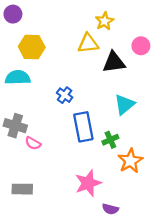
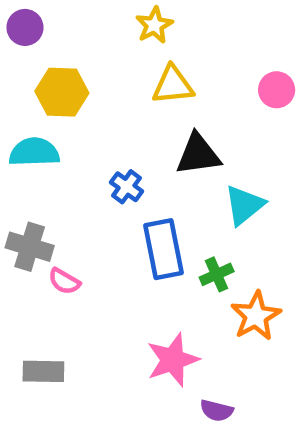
yellow star: (104, 21) -> (154, 25), moved
black triangle: (114, 62) -> (198, 154), moved

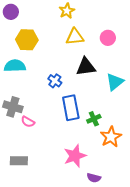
pink circle: (277, 90) -> (108, 38), moved
cyan triangle: (244, 205) -> (115, 82), moved

